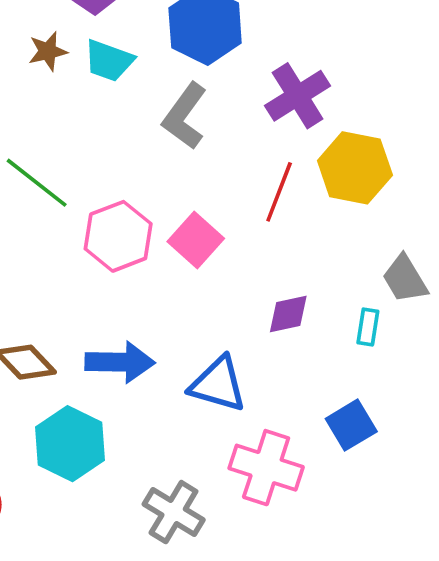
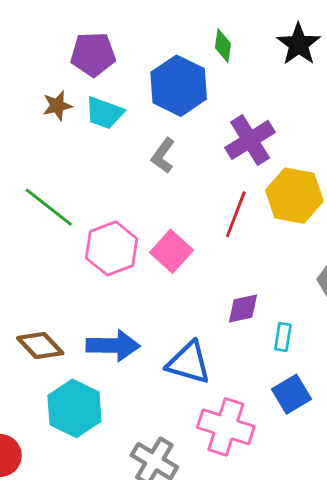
gray L-shape: (185, 116) -> (163, 156), size x0.7
cyan rectangle: (368, 327) -> (283, 337), moved

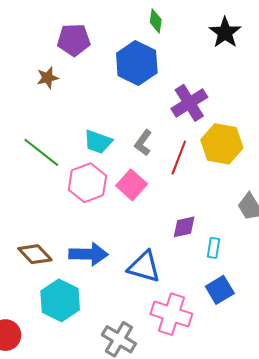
green diamond: (223, 46) -> (156, 21), moved
cyan trapezoid: (104, 113) -> (98, 142), moved
gray L-shape: (163, 156) -> (143, 143), moved

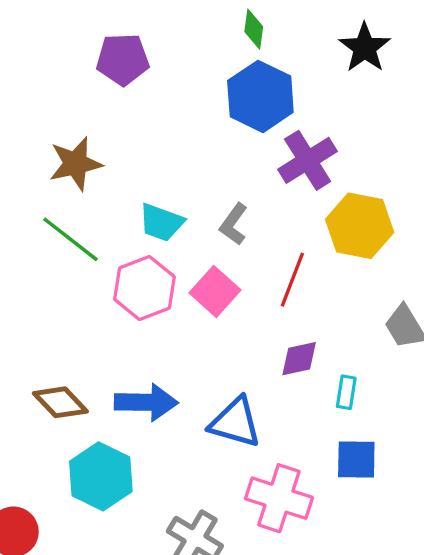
blue hexagon: (137, 63) -> (260, 96), moved
brown star: (48, 78) -> (76, 164), moved, size x1.5
red line: (179, 158) -> (292, 280), moved
blue square: (220, 290) -> (356, 459), turned 32

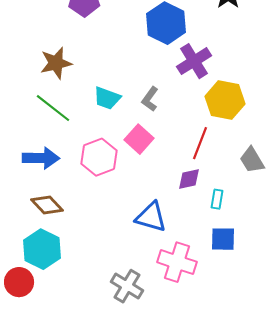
red line: (292, 280) -> (200, 143), moved
pink hexagon: (144, 288) -> (99, 157), moved
blue arrow: (146, 402) -> (41, 158), moved
cyan hexagon: (101, 476) -> (42, 249), moved

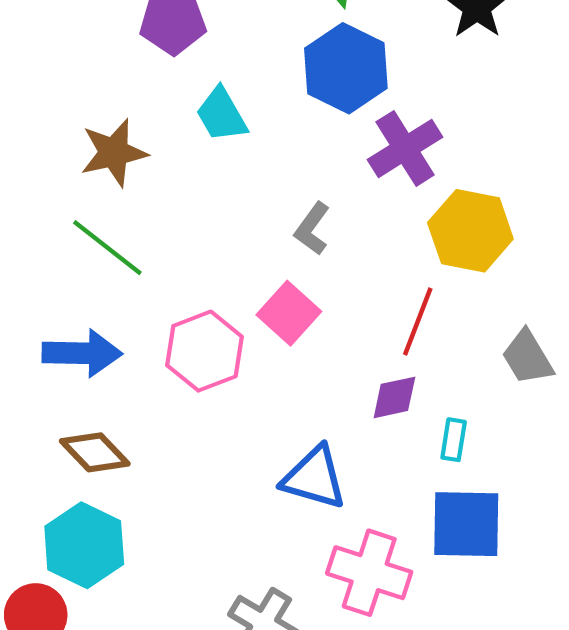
cyan trapezoid: (107, 98) -> (221, 115), moved, turned 40
blue square: (223, 239) -> (466, 524), size x1.4

